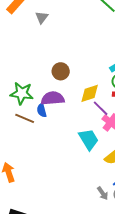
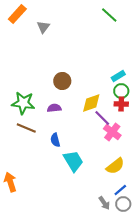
purple semicircle: (53, 98) -> (54, 108), size x0.6
blue semicircle: (42, 110) -> (55, 140), moved
cyan trapezoid: (89, 139) -> (73, 161), moved

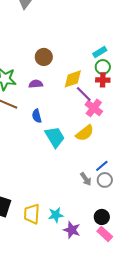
yellow semicircle: (115, 166) -> (85, 133), moved

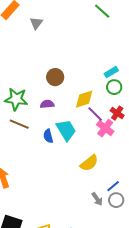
red cross: (103, 80) -> (117, 113), moved, turned 32
yellow semicircle: (85, 133) -> (89, 163), moved
cyan trapezoid: (55, 137) -> (66, 130), moved

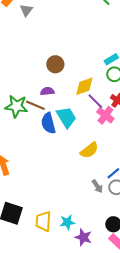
gray triangle: (36, 23) -> (26, 10), moved
green star: (16, 99) -> (16, 106), moved
brown line: (19, 124) -> (35, 105), moved
blue semicircle: (48, 136) -> (48, 123), size x1.5

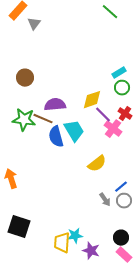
brown circle: (55, 64) -> (25, 78), moved
purple semicircle: (47, 91) -> (55, 105), size x1.5
yellow trapezoid: (43, 221) -> (62, 243), moved

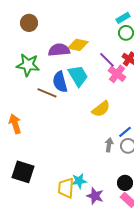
yellow diamond: (92, 100) -> (78, 45), moved, turned 30
brown line: (43, 119) -> (47, 93), moved
gray arrow: (105, 200) -> (109, 145), turned -136

